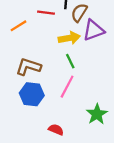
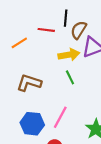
pink line: (67, 87) -> (60, 117), moved
blue hexagon: (32, 94) -> (32, 124), moved

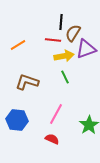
red line: (46, 30) -> (53, 40), moved
blue hexagon: (32, 124) -> (17, 120), moved

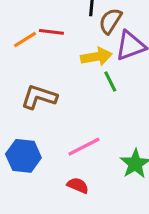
red line: (53, 40) -> (51, 32), moved
green line: (65, 77) -> (110, 81), moved
pink line: (56, 114) -> (84, 147), turned 35

